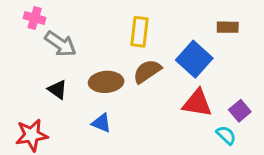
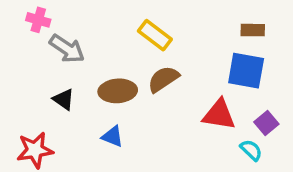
yellow rectangle: (140, 32) -> (155, 35), turned -60
blue square: (194, 59) -> (246, 71), moved, turned -32

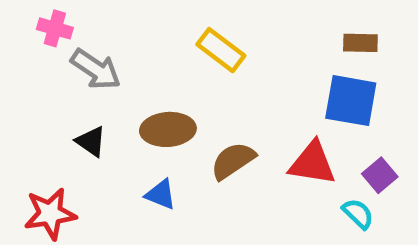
brown semicircle: (163, 79) -> (233, 161), moved

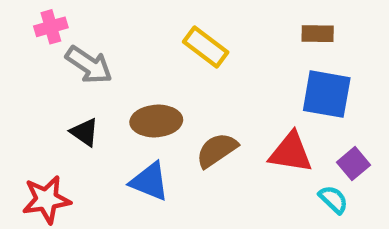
pink cross: (55, 28) -> (51, 27), turned -32
brown rectangle: (360, 43) -> (318, 34), moved
blue triangle: (161, 194) -> (150, 182), size x1.4

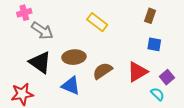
brown rectangle: (318, 34) -> (150, 16), turned -72
blue square: (327, 94) -> (154, 44), size x0.6
black triangle: (85, 132) -> (40, 62), size x1.6
red triangle: (291, 152) -> (137, 72), turned -40

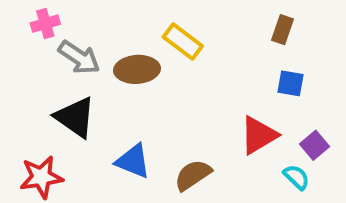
brown ellipse: (74, 57) -> (137, 69), moved
brown semicircle: (103, 71) -> (193, 175), moved

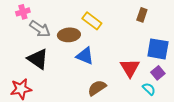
blue square: (290, 83) -> (158, 49), moved, size x1.6
red triangle: (259, 135) -> (130, 68), turned -30
blue triangle: (133, 161) -> (85, 56), moved

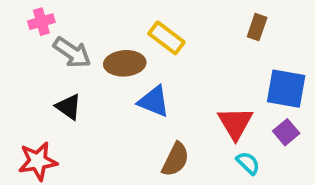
black triangle: (38, 59) -> (69, 107), size x0.7
brown semicircle: (97, 88) -> (176, 159), turned 150
cyan semicircle: (149, 89) -> (248, 163), moved

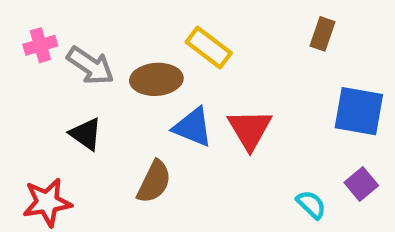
pink cross: (41, 22) -> (40, 45), moved
red triangle: (235, 123) -> (250, 129), moved
purple square: (286, 132) -> (361, 184), moved
brown semicircle: (176, 159) -> (154, 182), moved

